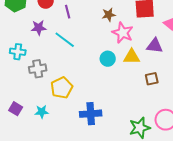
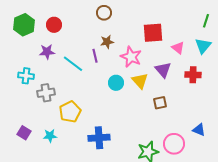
purple line: (68, 12) -> (95, 56), moved
brown star: (109, 15) -> (107, 42), moved
purple triangle: (155, 46) -> (163, 70), turned 42
yellow triangle: (132, 57) -> (140, 81), turned 48

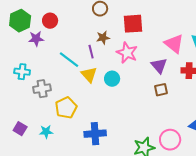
red square: (153, 33) -> (133, 24), moved
pink triangle: (178, 48) -> (174, 44), size x1.5
purple star: (47, 52) -> (36, 39), moved
yellow triangle: (140, 81) -> (89, 75), moved
brown square: (160, 103) -> (161, 90), moved

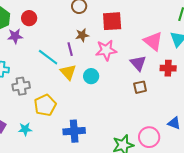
pink star: (127, 53) -> (106, 50), turned -30

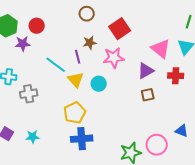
red square: (112, 21) -> (120, 29), turned -30
purple triangle: (138, 63) -> (146, 71), turned 42
yellow pentagon: (45, 105) -> (75, 113), moved

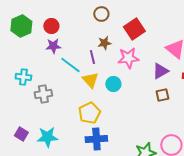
purple star: (23, 44) -> (53, 46), moved
cyan star: (33, 137) -> (47, 137), size x1.5

